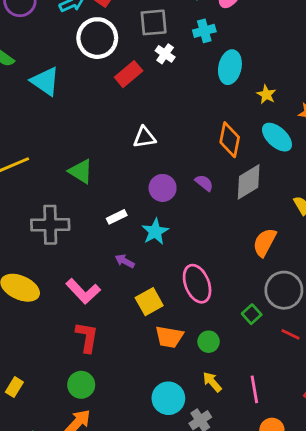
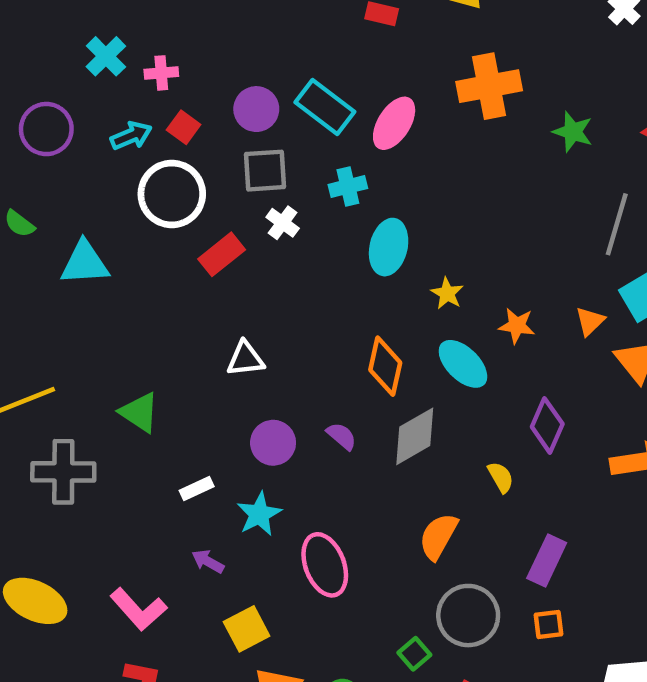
cyan triangle: (45, 81) -> (85, 263), turned -40
gray cross: (50, 225) -> (63, 472), moved
pink ellipse: (197, 284) -> (325, 565), moved

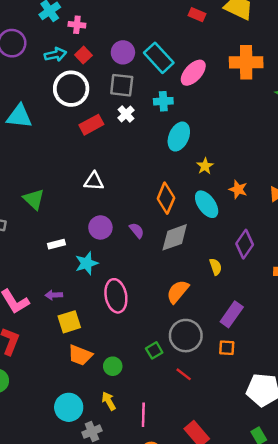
purple arrow: (208, 561) -> (54, 295), moved, turned -42

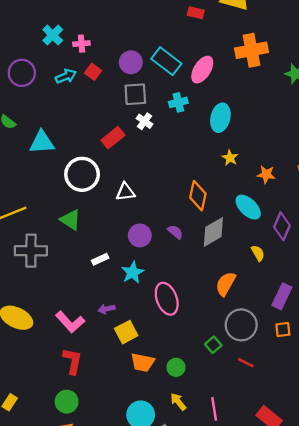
white circle: (71, 89) -> (82, 174), moved
cyan ellipse: (179, 137) -> (220, 118), moved
cyan ellipse: (207, 204) -> (248, 207), moved

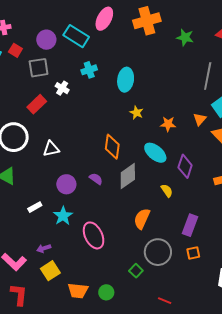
pink ellipse: (202, 70) -> (104, 19), moved
gray square: (135, 94) -> (39, 68), moved
yellow square: (126, 332) -> (50, 271), moved
red line: (246, 363) -> (165, 301), moved

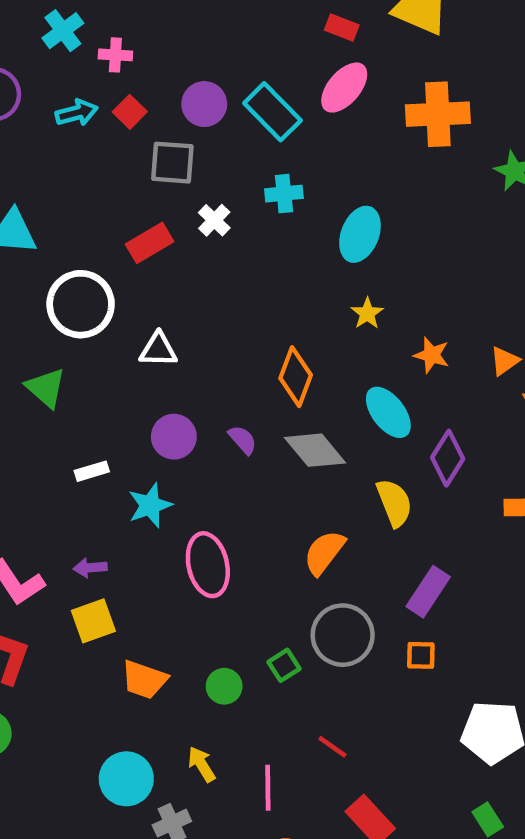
gray diamond: (128, 176) -> (315, 450), turned 72
yellow semicircle: (167, 191) -> (394, 503), size x1.5
green circle: (106, 292) -> (224, 686), moved

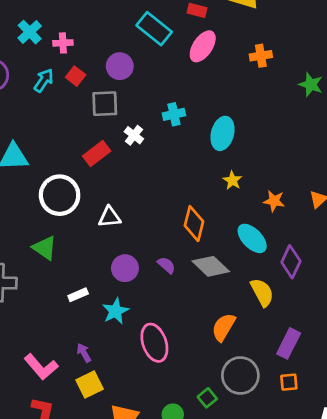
cyan rectangle: (272, 112) -> (154, 29), moved
cyan arrow: (77, 113) -> (44, 80), turned -35
orange cross: (438, 114) -> (261, 56), size x0.6
purple arrow: (90, 568) -> (84, 353), turned 72

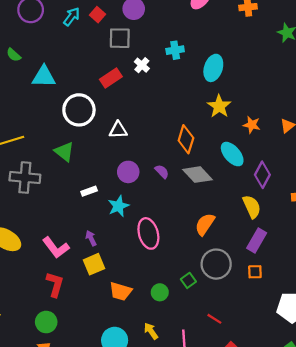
yellow star: (232, 180) -> (219, 106), size x1.5
yellow semicircle: (262, 292) -> (252, 207), moved

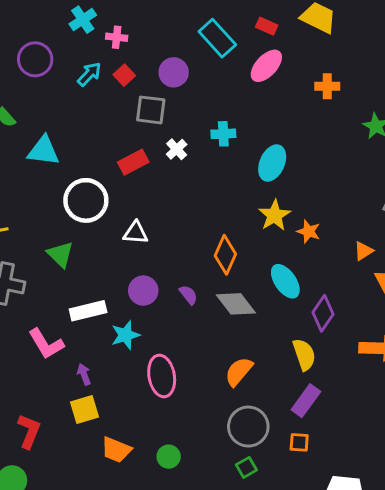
orange star: (252, 125) -> (309, 231), moved
white rectangle: (89, 191) -> (88, 311), size x1.6
pink L-shape: (56, 248) -> (46, 344), moved
green square: (188, 280) -> (246, 467), moved

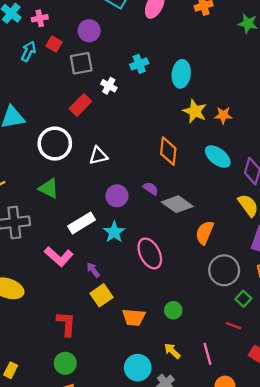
gray diamond: (236, 304) -> (177, 204), moved
green square: (246, 467) -> (243, 299), moved

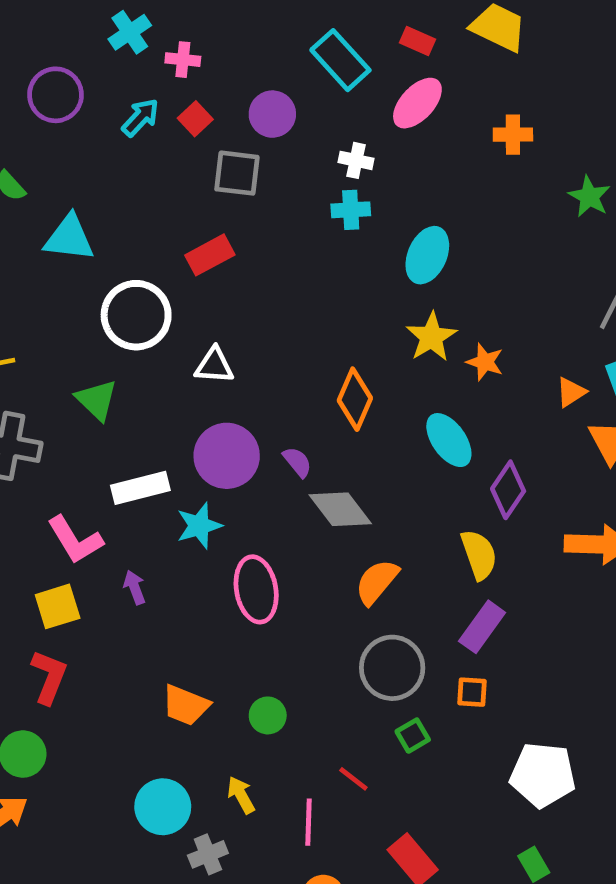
white cross: (109, 86) -> (356, 160), moved, turned -35
purple circle: (117, 196) -> (227, 456), size x1.4
yellow square: (102, 295) -> (58, 606), moved
red line: (233, 326) -> (353, 779), moved

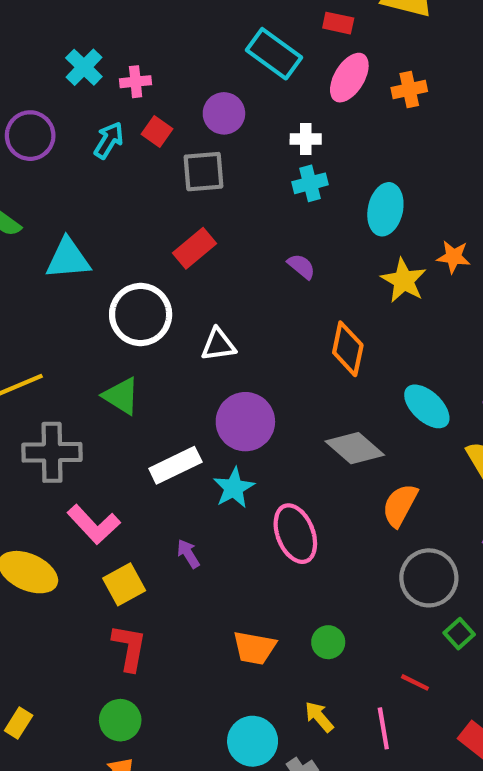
orange cross: (513, 135) -> (409, 89), moved
orange star: (485, 362) -> (453, 257), moved
cyan ellipse: (449, 440) -> (427, 406), moved
purple semicircle: (297, 462) -> (301, 266), moved
pink L-shape: (75, 540) -> (94, 524), moved

